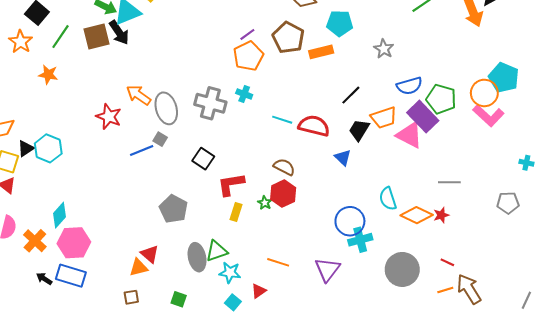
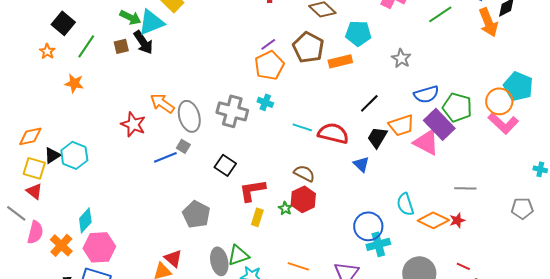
brown square: (96, 37) -> (121, 46), size x0.6
orange star: (21, 42) -> (47, 51), size x0.7

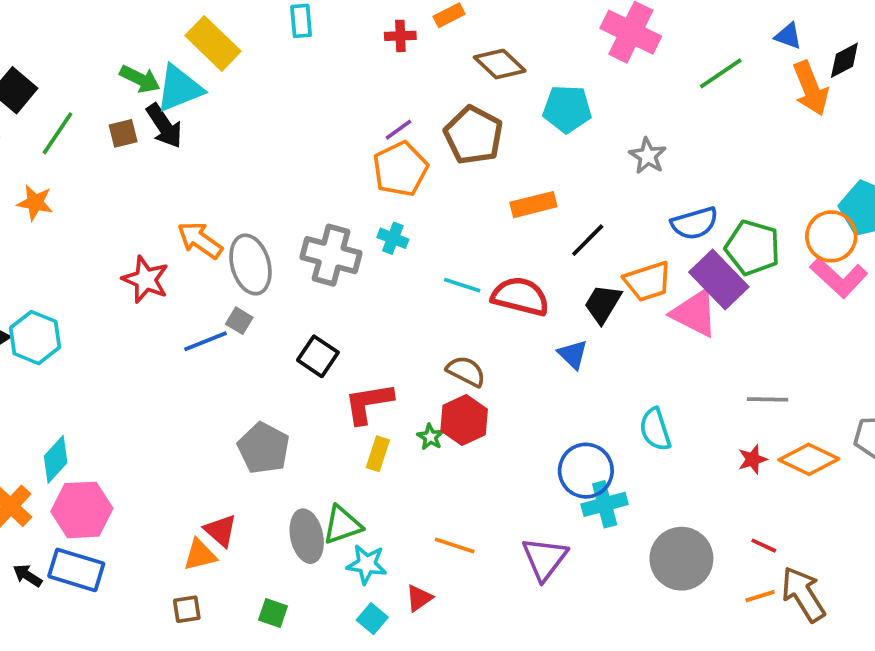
orange rectangle: (340, 61) -> (533, 205), moved
orange diamond: (433, 220) -> (809, 459), moved

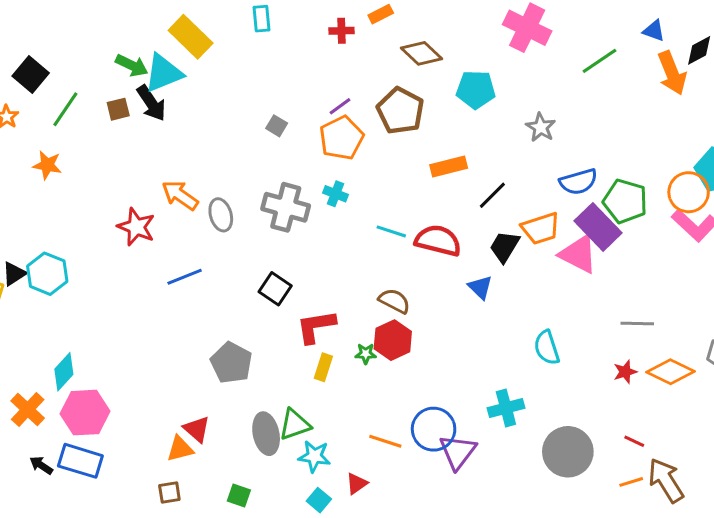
gray ellipse: (250, 264) -> (221, 215), size x0.7
gray square: (239, 321) -> (277, 126), moved
green star: (430, 437) -> (366, 354), turned -30
blue circle: (586, 471) -> (434, 429), moved

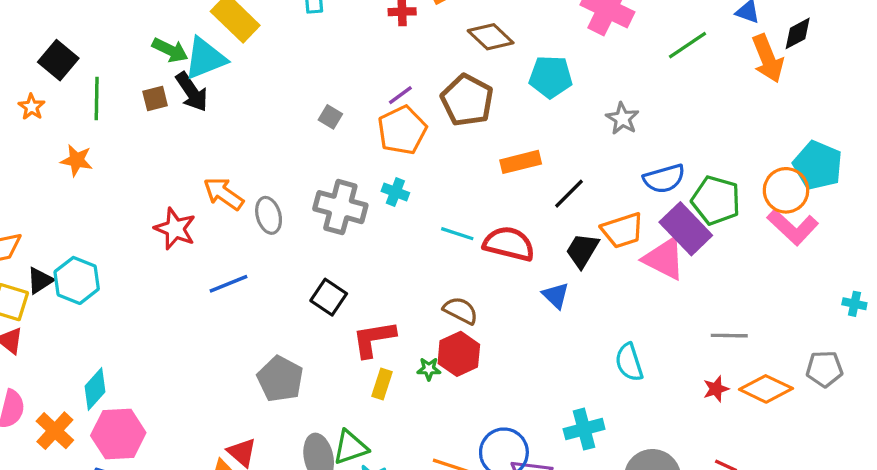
green line: (65, 109) -> (97, 99), turned -33

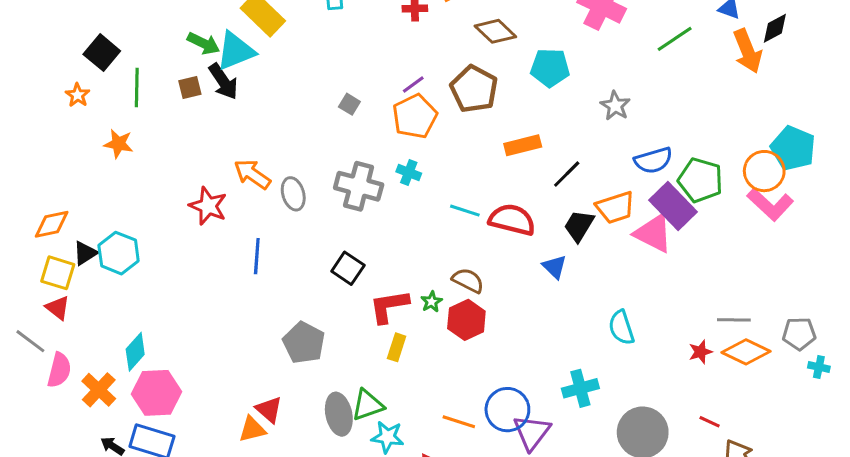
blue line: (228, 284) -> (257, 256), turned -64
cyan cross: (854, 304) -> (819, 367), moved
gray line: (729, 336) -> (734, 320), moved
green star: (429, 369) -> (431, 302), moved, turned -30

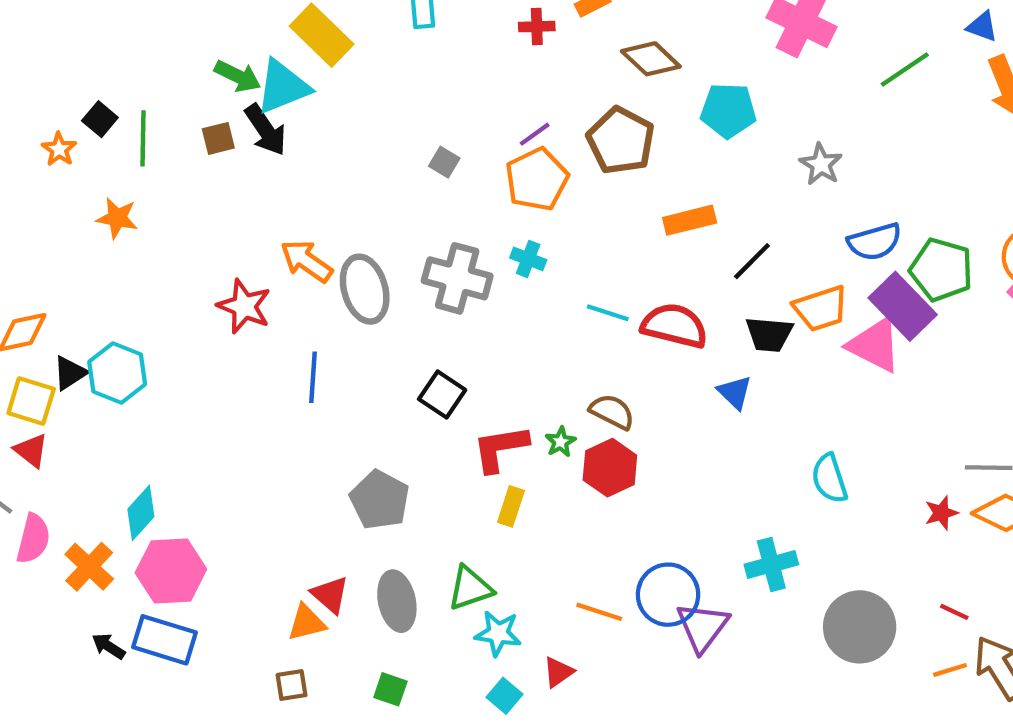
black square: (102, 53) -> (100, 119), moved, size x0.7
gray ellipse: (293, 194) -> (365, 289), size x1.4
black trapezoid: (579, 226) -> (769, 334), turned -116
gray ellipse: (339, 414) -> (397, 601), moved

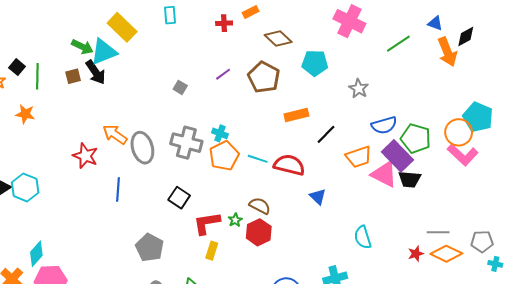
orange pentagon: (537, 179) -> (224, 156), moved
black trapezoid: (769, 334) -> (410, 179), moved

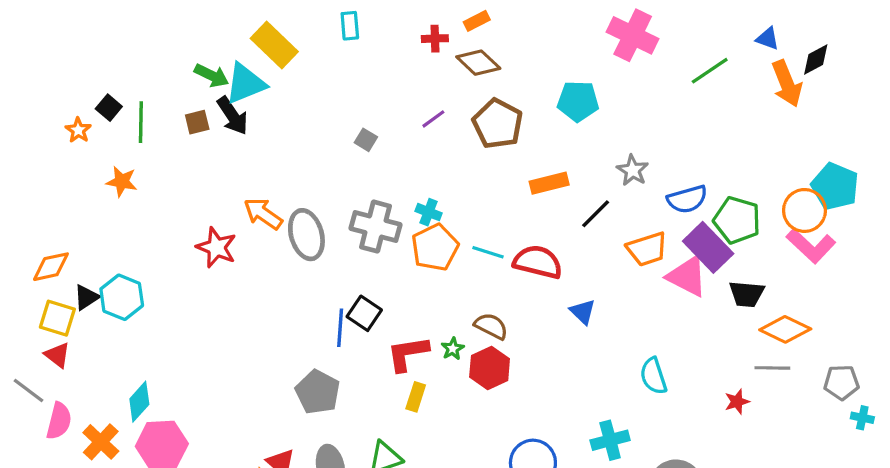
brown diamond: (278, 39) -> (478, 63), moved
gray star: (359, 88) -> (633, 170), moved
black trapezoid: (410, 179) -> (747, 294), moved
blue line: (118, 189) -> (340, 328), moved
orange diamond: (446, 254) -> (785, 329), moved

